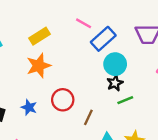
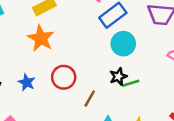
orange star: (39, 66) -> (41, 38), turned -30
black star: (115, 83) -> (118, 77), moved

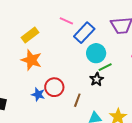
blue star: (27, 82) -> (38, 94), moved
green line: (131, 83) -> (105, 67), moved

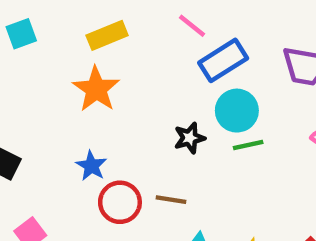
black star: (97, 79) -> (189, 138), moved
red circle: (54, 87) -> (120, 202), moved
brown line: (77, 100) -> (171, 200), turned 64

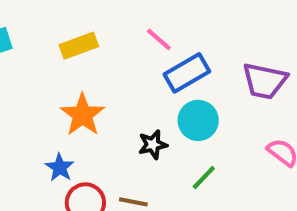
orange star: (96, 89) -> (83, 115), moved
green line: (248, 145) -> (204, 178), moved, turned -36

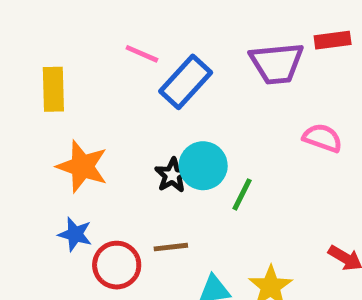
yellow rectangle: (79, 46) -> (53, 89), turned -54
cyan circle: (198, 120) -> (203, 166), moved

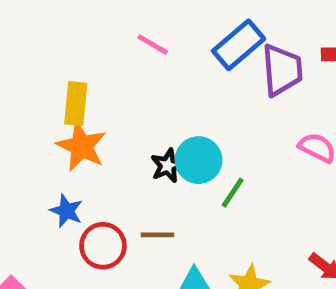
purple trapezoid: (277, 63) -> (282, 70), turned -96
blue rectangle: (186, 82) -> (239, 45), moved
yellow rectangle: (53, 89) -> (76, 104), moved

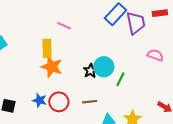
pink line: (153, 45) -> (64, 26), moved
blue star: (66, 211) -> (40, 100), moved
red circle: (103, 246) -> (59, 102), moved

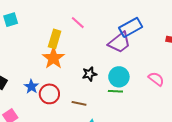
purple trapezoid: (136, 23) -> (119, 43), moved, turned 45
cyan circle: (104, 67) -> (119, 77), moved
green line: (120, 79) -> (115, 91), turned 48

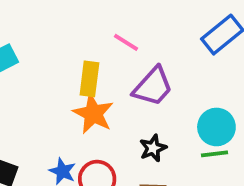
purple trapezoid: (119, 43) -> (153, 87), moved
black star: (89, 74) -> (153, 148), moved

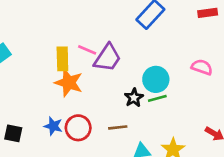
pink line: (126, 42) -> (87, 50), moved
black star: (153, 148) -> (134, 98), moved

